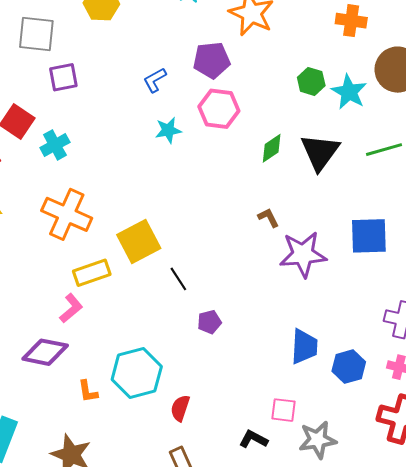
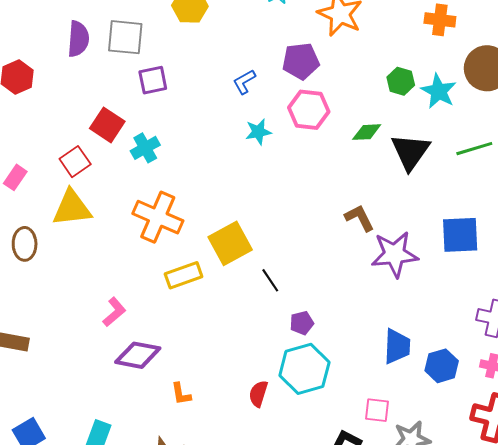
green diamond: (272, 148) -> (367, 132), moved, turned 32
brown L-shape: (268, 218) -> (360, 218), size x1.4
pink L-shape: (71, 308) -> (114, 312), moved
cyan hexagon: (137, 373) -> (304, 369), moved
red semicircle: (180, 408) -> (258, 394), moved

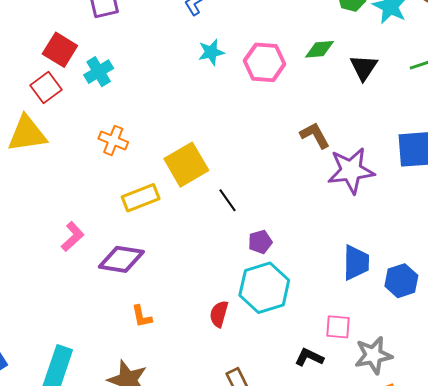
pink hexagon: (309, 110) -> (265, 62), moved
black triangle: (410, 152) -> (364, 68), size x0.7
red square: (75, 162) -> (46, 87), moved
orange cross: (158, 217) -> (113, 140), size x0.6
purple diamond: (138, 355) -> (121, 259), moved

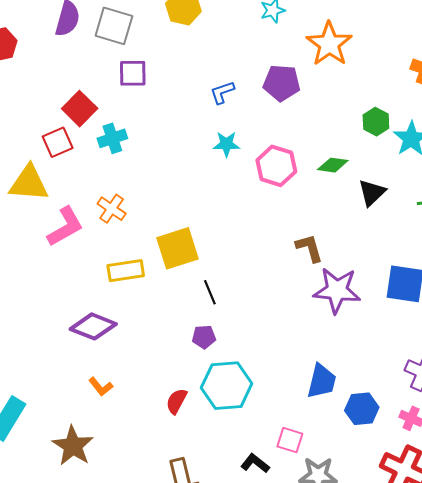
pink L-shape: (73, 236) -> (65, 227), moved, size x1.4
purple pentagon: (260, 242) -> (204, 337), moved
orange L-shape: (142, 316) -> (101, 387), turned -40

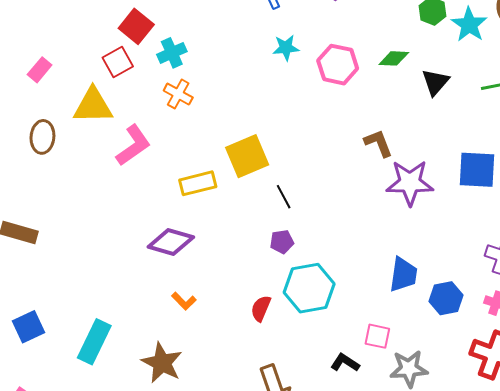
orange cross: (112, 209) -> (178, 94), moved

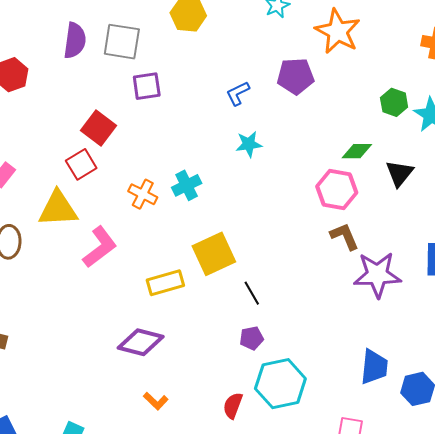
cyan cross: (172, 53) -> (187, 185), moved
pink hexagon: (338, 65) -> (337, 189), moved

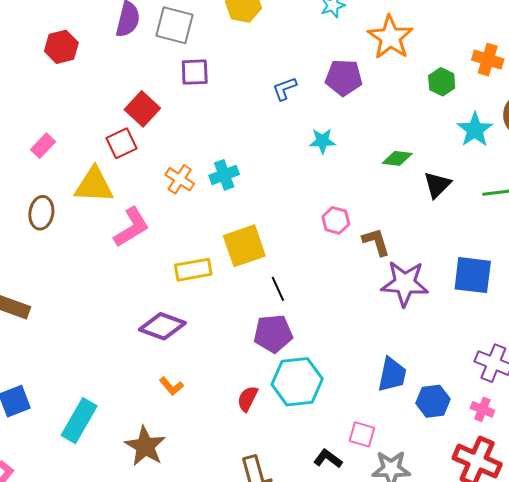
green hexagon: (394, 102) -> (442, 82), moved
cyan star: (249, 144) -> (322, 141), moved
pink hexagon: (337, 189) -> (336, 220), moved, size x0.7
purple pentagon: (252, 338) -> (273, 334), size x1.6

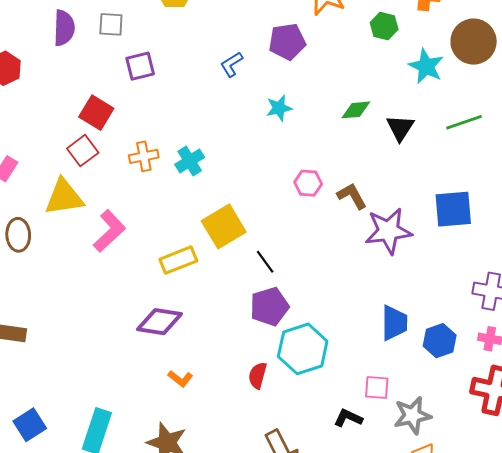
gray square: (175, 25) -> (111, 24), size x0.7
orange cross: (180, 179) -> (144, 156), moved, turned -32

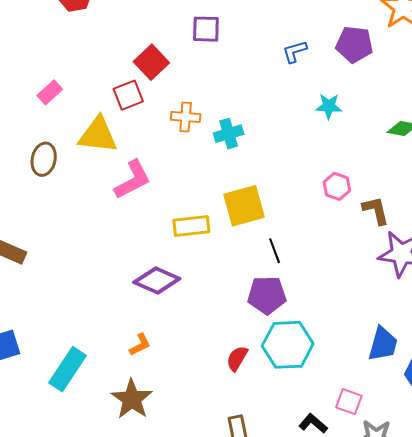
orange L-shape: (180, 379) -> (140, 345), moved, turned -80

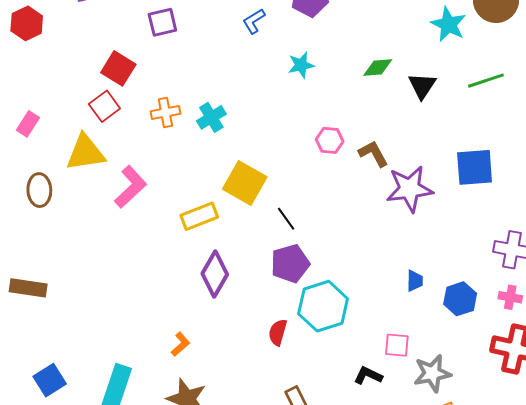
yellow square: (244, 206) -> (245, 183), turned -30
purple diamond: (157, 281) -> (215, 274), moved, turned -69
blue trapezoid: (383, 344) -> (415, 281), size x0.6

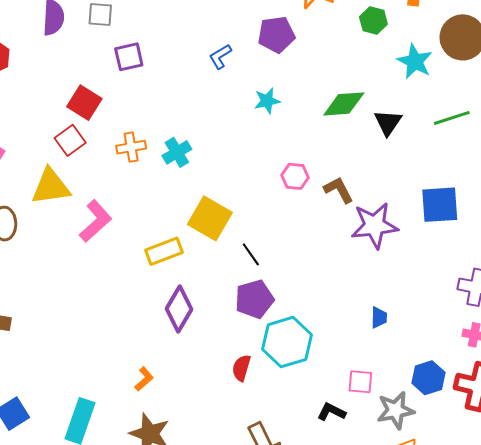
green diamond: (378, 68) -> (344, 104), size x1.4
blue hexagon: (460, 299) -> (428, 378), moved

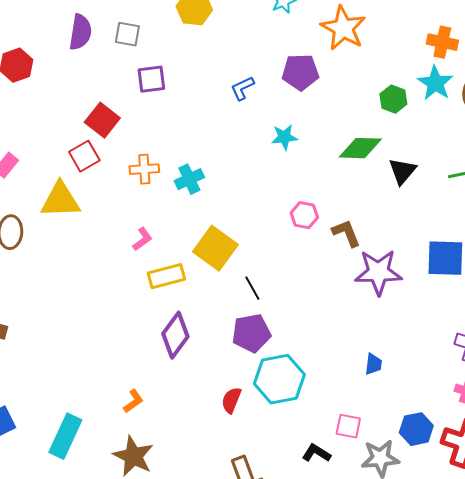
green hexagon: (373, 20) -> (393, 99), moved
cyan star: (415, 61) -> (435, 83), moved
pink L-shape: (96, 221) -> (142, 239), moved, size x0.6

